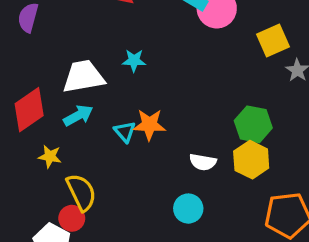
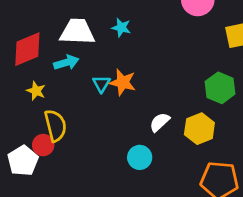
green hexagon: (253, 124) -> (220, 88), moved
white semicircle: (203, 162) -> (160, 122), turned 115

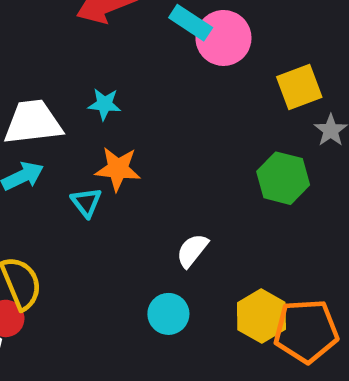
orange star: (123, 82) -> (118, 169), moved
yellow hexagon: (199, 129) -> (261, 316), moved

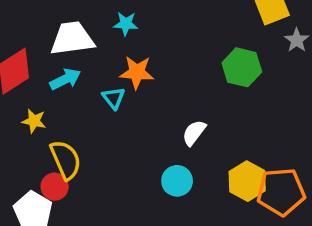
green hexagon: (283, 178) -> (242, 67), moved

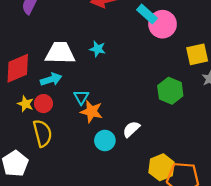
orange star: (137, 72) -> (92, 111), moved
cyan circle: (177, 181) -> (105, 140), moved
red circle: (55, 187) -> (43, 104), moved

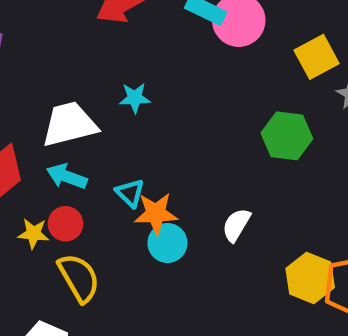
cyan arrow: (51, 79) -> (67, 176), turned -126
cyan circle: (105, 140) -> (167, 243), moved

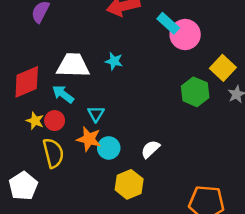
yellow square: (317, 57) -> (223, 68), turned -35
green hexagon: (287, 136) -> (195, 92), moved
orange star: (156, 213) -> (89, 139), moved
yellow hexagon: (310, 278) -> (129, 184), moved

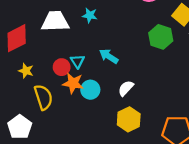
cyan arrow: (63, 94) -> (109, 56), moved
red circle: (55, 121) -> (62, 67), moved
yellow hexagon: (129, 184) -> (129, 119), moved

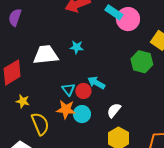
red circle: (62, 67) -> (83, 91), moved

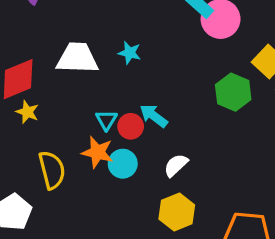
yellow star: (23, 101) -> (27, 112), moved

